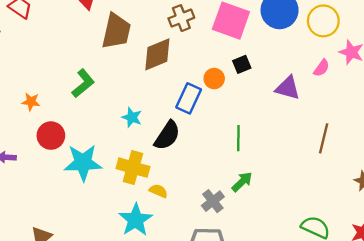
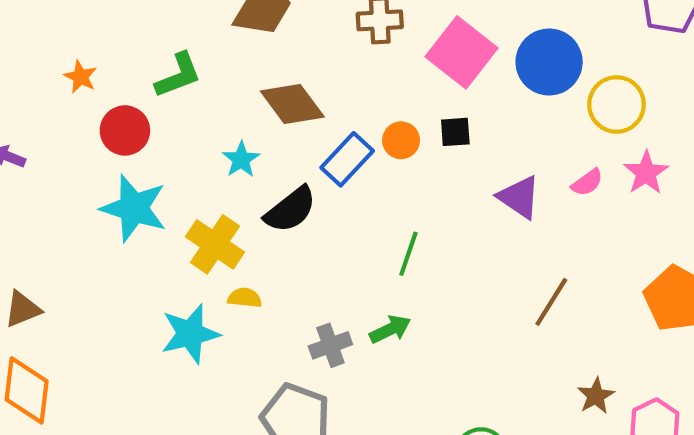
brown diamond: (157, 54) -> (292, 104), moved, turned 57
red circle: (51, 136) -> (125, 130), moved
yellow semicircle: (158, 191) -> (245, 298), turned -36

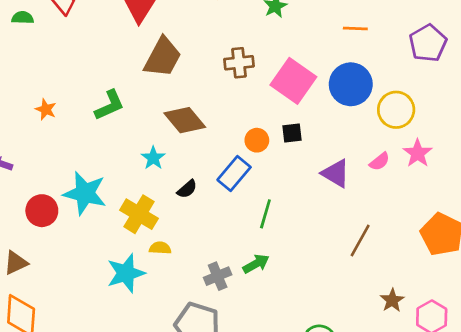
red circle: (125, 130) -> (42, 211), moved
blue rectangle: (347, 159) -> (234, 173), moved
black semicircle: (290, 210) -> (187, 189), size x0.6

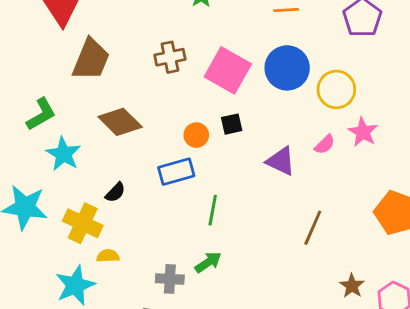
cyan star: (153, 158) -> (63, 154), moved, size x1.4
blue rectangle: (234, 173) -> (176, 172), turned 40
black semicircle: (187, 189) -> (115, 192), moved
gray cross: (218, 276) -> (170, 279), turned 32

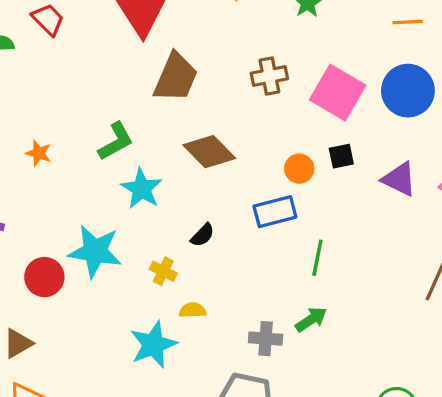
purple triangle: (281, 161) -> (399, 179), moved
yellow cross: (83, 223) -> (163, 271), size x0.6

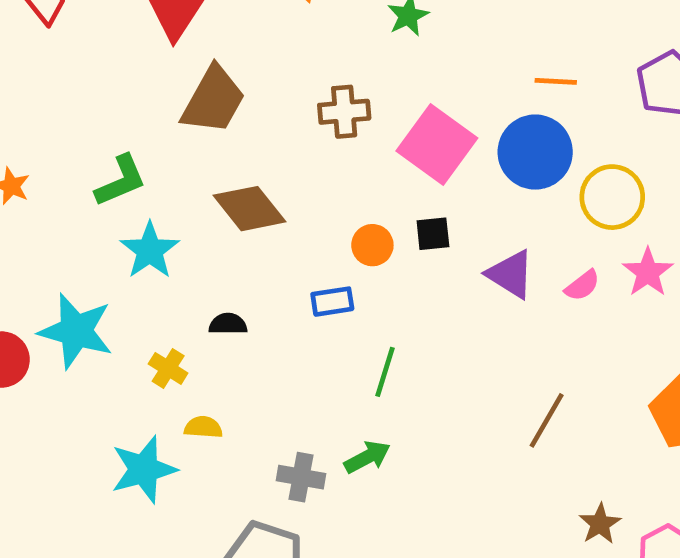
orange line: (408, 22) -> (556, 81), moved
blue rectangle: (275, 212) -> (332, 302), size x0.7
black semicircle: (202, 235) -> (228, 324), turned -140

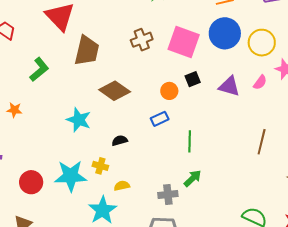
green L-shape: (121, 181) -> (39, 69), moved
cyan star: (76, 331) -> (71, 176), moved

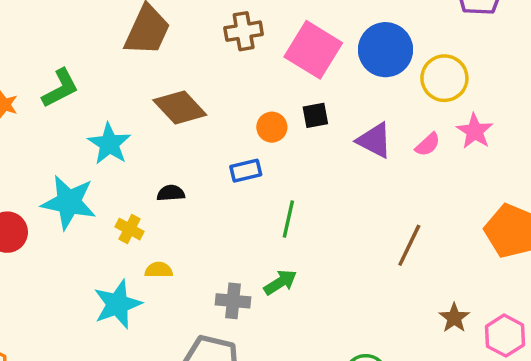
green L-shape: (39, 69) -> (60, 88), moved
cyan star: (71, 176) -> (69, 202), moved

